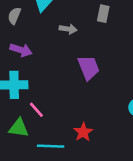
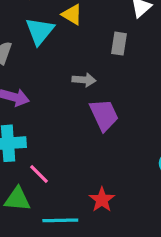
gray arrow: (68, 29) -> (84, 80), moved

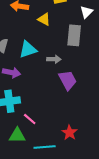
cyan triangle: (40, 31) -> (28, 49), moved, turned 36
gray rectangle: (119, 44) -> (74, 35), size x1.5

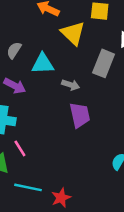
yellow triangle: (44, 19) -> (73, 33), size x1.5
red star: (69, 133) -> (61, 198), moved

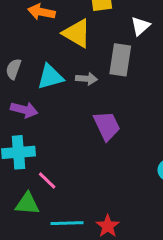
gray arrow: (71, 85) -> (86, 79), moved

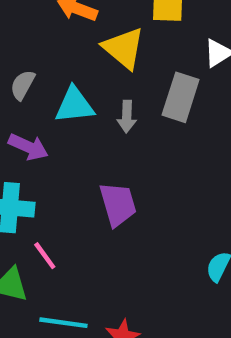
gray arrow: (86, 79) -> (127, 117), turned 78
purple trapezoid: (107, 126) -> (118, 204), moved

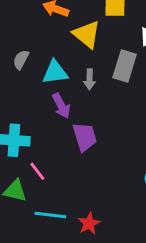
purple arrow: (28, 147) -> (61, 106), moved, turned 40

